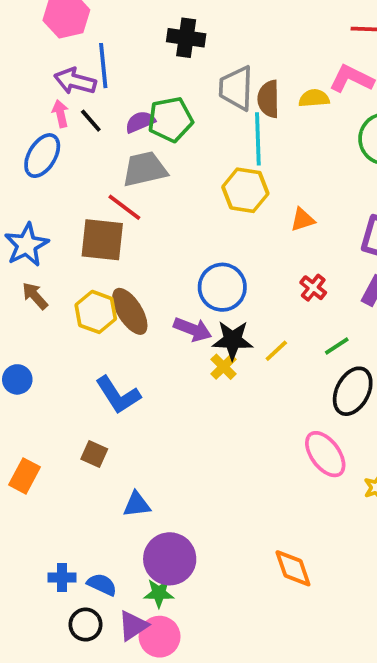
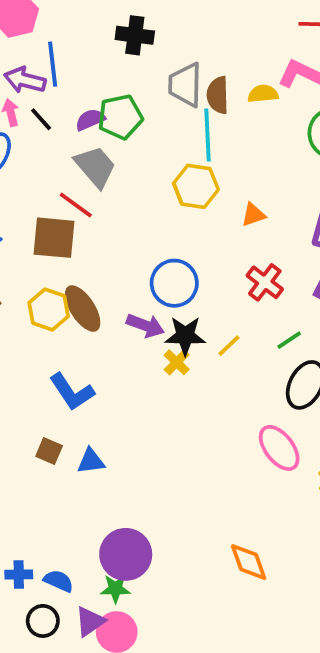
gray trapezoid: (145, 169) -> (95, 167), turned 63
red cross: (313, 288) -> (265, 282), size x1.4
blue triangle: (137, 504) -> (91, 461), moved

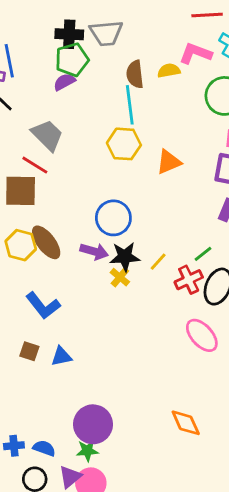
gray trapezoid: (185, 85) -> (106, 33), moved, turned -92
green pentagon: (120, 117) -> (72, 60), moved
purple semicircle: (90, 120) -> (64, 82), moved
orange triangle: (253, 215) -> (169, 162), size x1.4
red cross: (265, 282) -> (189, 280), moved, turned 32

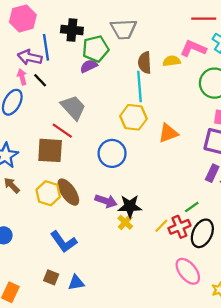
black cross: (69, 34) -> (72, 30), moved
blue circle: (113, 218) -> (112, 153), moved
yellow line: (158, 262) -> (161, 226), moved

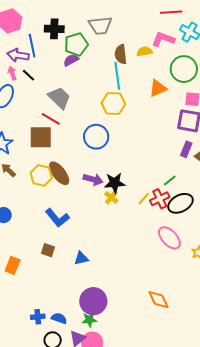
orange triangle: (168, 133) -> (158, 88), moved
black ellipse: (202, 233) -> (180, 203), turned 40
blue triangle: (76, 283) -> (81, 258), moved

